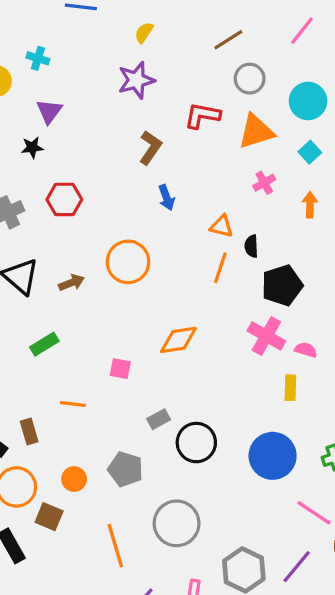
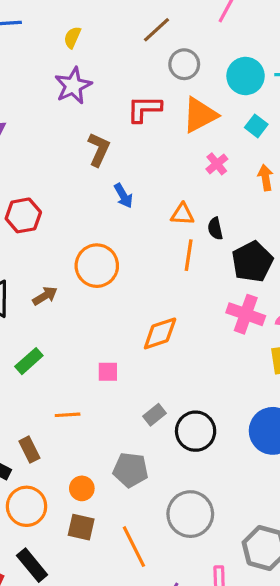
brown square: (49, 517) -> (81, 527), moved

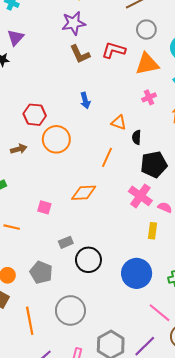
brown L-shape: (99, 149) -> (80, 54), moved, turned 115
red hexagon: (23, 215) -> (35, 115), moved
orange line: (189, 255) -> (107, 157), moved

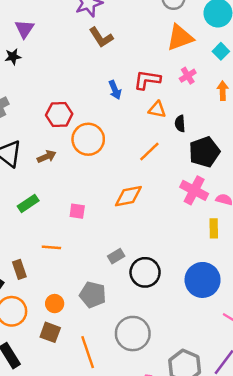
red L-shape: (114, 50) -> (147, 80), moved
orange line: (107, 157) -> (149, 152), turned 30
pink square: (44, 207) -> (77, 211), moved

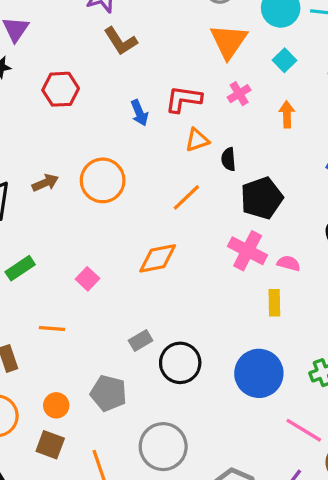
orange triangle: (180, 38) -> (229, 41), turned -36
orange triangle: (157, 110) -> (197, 140), turned -30
red hexagon: (59, 115) -> (61, 89), moved
brown arrow: (47, 157) -> (45, 183), moved
pink square: (77, 211) -> (87, 279), turned 35

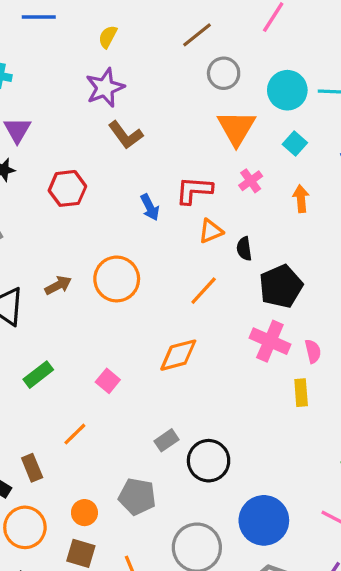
pink semicircle: (289, 263) -> (313, 351), turned 65
orange line: (52, 328) -> (75, 434), turned -45
blue circle: (259, 373) -> (264, 520), moved

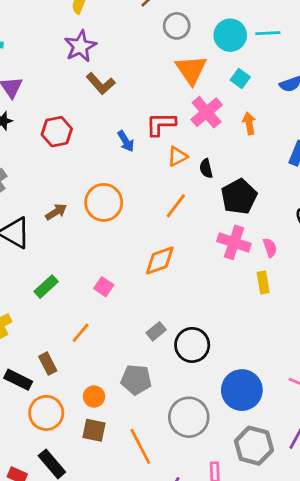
pink cross: (251, 181) -> (207, 112), size x1.6

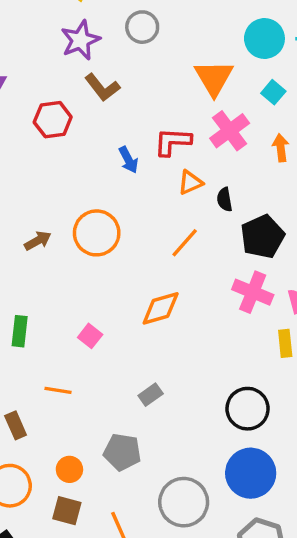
gray circle: (177, 26) -> (142, 27), moved
red hexagon: (57, 132) -> (53, 120), moved
green rectangle: (46, 287) -> (20, 331), turned -45
orange line: (81, 333) -> (58, 390), turned 55
black circle: (192, 345) -> (248, 409), moved

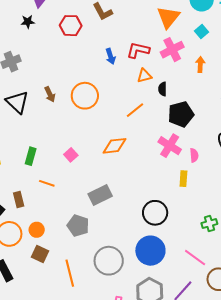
brown arrow: (38, 241) -> (50, 94), turned 84
green rectangle: (20, 331) -> (31, 156), moved
gray rectangle: (151, 395) -> (100, 195), size x1.6
orange circle: (69, 469) -> (37, 230), moved

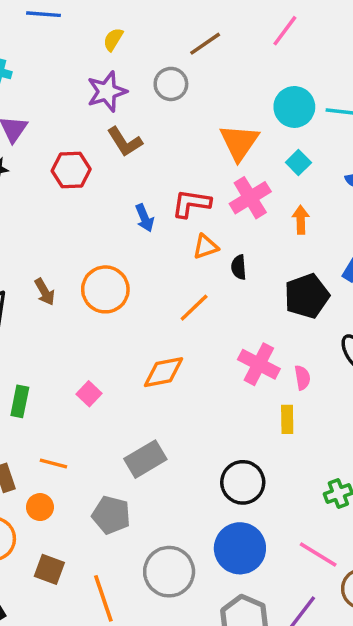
black pentagon: (181, 114) -> (307, 296), moved
orange line: (47, 183) -> (53, 464), moved
orange circle: (37, 230) -> (40, 507), moved

